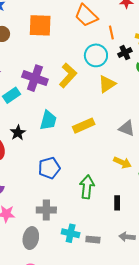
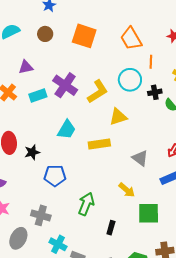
black cross: (125, 53) -> (155, 92), moved
yellow triangle: (107, 84) -> (118, 117), moved
black star: (18, 133) -> (32, 152), moved

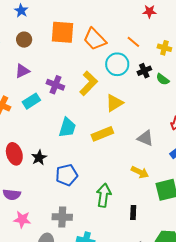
orange trapezoid: (131, 39) -> (95, 39), moved
orange line: (151, 62) -> (133, 42), turned -40
purple triangle: (26, 67) -> (22, 71), moved
purple cross: (65, 85) -> (55, 85), size x0.7

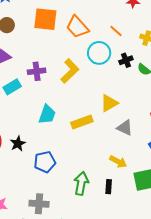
purple cross: (55, 85) -> (37, 71), turned -30
yellow triangle: (114, 103) -> (109, 103), moved
black rectangle: (133, 212) -> (109, 187), moved

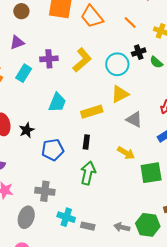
cyan circle: (99, 53) -> (117, 64), moved
cyan rectangle: (12, 87) -> (24, 73), turned -30
black rectangle: (109, 187) -> (86, 142), moved

